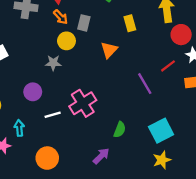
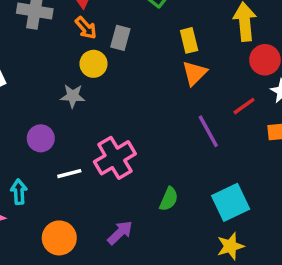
orange triangle: (109, 50) -> (195, 73), moved
purple arrow: (101, 156) -> (120, 233), moved

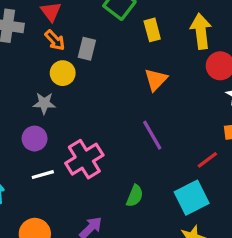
yellow rectangle: (189, 40) -> (152, 30), moved
red line: (244, 106) -> (207, 160), moved
purple line: (208, 131) -> (152, 135), moved
purple circle: (41, 138) -> (35, 139), moved

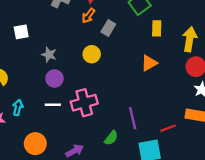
orange arrow: (55, 40) -> (88, 16), turned 63
yellow circle: (63, 73) -> (92, 54), moved
gray star: (44, 103) -> (49, 55), moved
purple line: (152, 135) -> (133, 118), moved

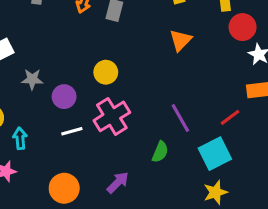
yellow circle: (92, 54) -> (106, 72), moved
gray star: (49, 55) -> (32, 79), moved
cyan arrow: (18, 107) -> (20, 138), moved

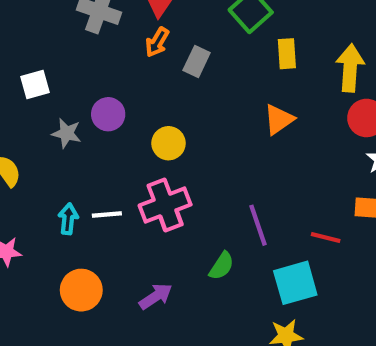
purple circle: (64, 97) -> (108, 114), moved
red line: (230, 117) -> (326, 237), turned 40
cyan arrow: (20, 138) -> (68, 219), moved

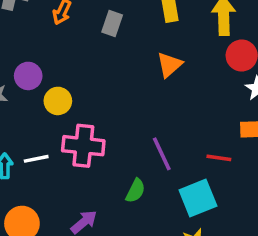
gray rectangle: (197, 61) -> (112, 24), moved
yellow circle: (169, 143) -> (58, 101), moved
pink cross: (165, 205) -> (83, 146), turned 33

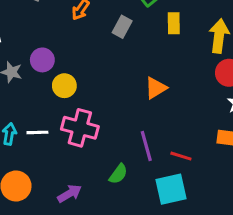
orange triangle: (169, 65) -> (156, 88), moved
red line: (219, 158) -> (181, 156), moved

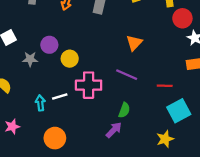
purple line: (146, 146) -> (127, 75), moved, turned -35
cyan square: (171, 189) -> (179, 111), moved
purple arrow: (70, 193) -> (114, 130), moved

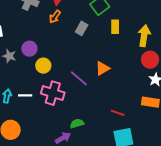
purple line: (127, 75) -> (79, 78), moved
green semicircle: (124, 110) -> (77, 124), turned -144

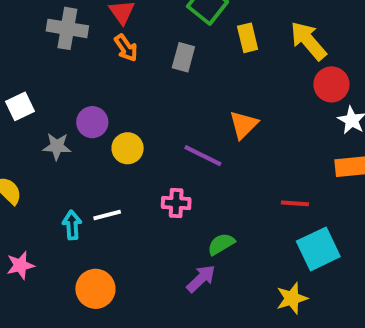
orange arrow: (55, 17) -> (126, 48), turned -56
yellow arrow: (144, 36) -> (308, 41), turned -35
pink cross: (53, 93) -> (176, 203), moved, size x0.6

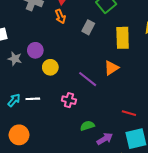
yellow rectangle: (248, 38) -> (123, 38), moved, size x1.5
cyan arrow: (72, 225) -> (14, 100), turned 32
purple arrow: (201, 279) -> (105, 139), moved

